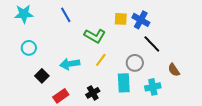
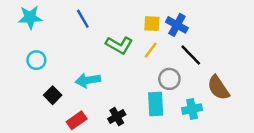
yellow line: (101, 60) -> (151, 50), moved
brown semicircle: (174, 70) -> (218, 88), size x1.5

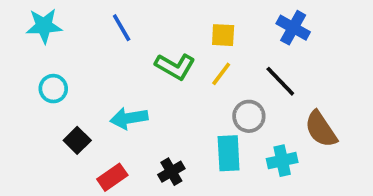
blue cross: (177, 25) -> (293, 28), moved

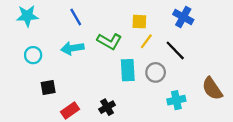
yellow line: (221, 74) -> (146, 41), moved
cyan arrow: (129, 118) -> (72, 48), moved
brown semicircle: (321, 129) -> (212, 89), moved
black square: (77, 140) -> (48, 87), turned 35
cyan rectangle: (229, 153) -> (128, 70), moved

